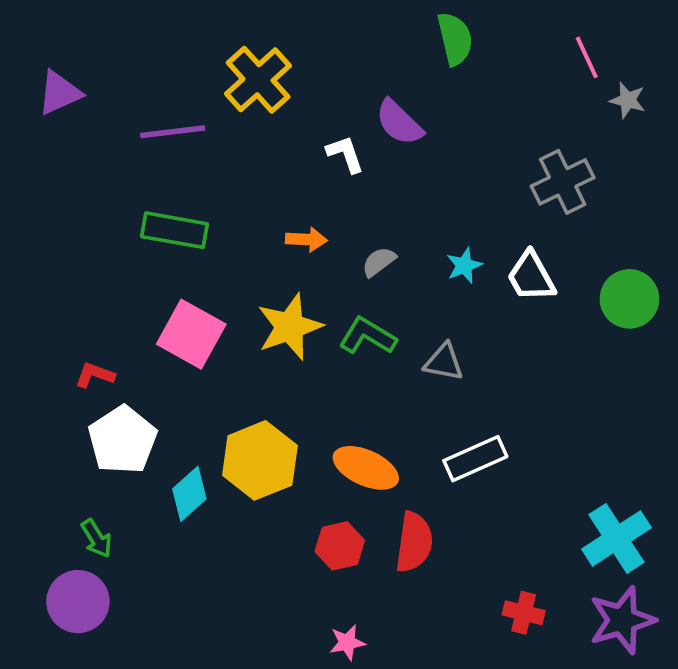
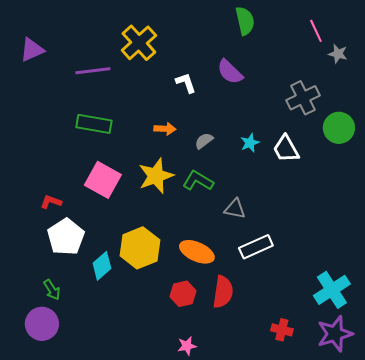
purple semicircle: (399, 122) -> (230, 72), moved
green circle: (629, 299) -> (339, 128), moved
gray triangle: (444, 362) -> (235, 209), moved

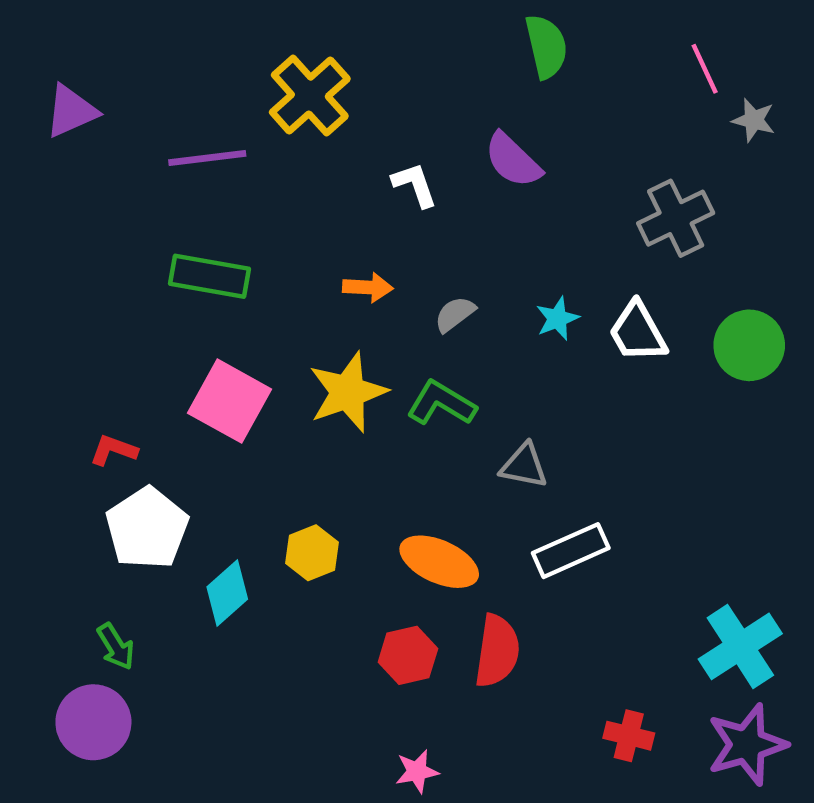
green circle: (339, 128) -> (749, 345), moved
yellow hexagon: (140, 248) -> (312, 553), size x0.6

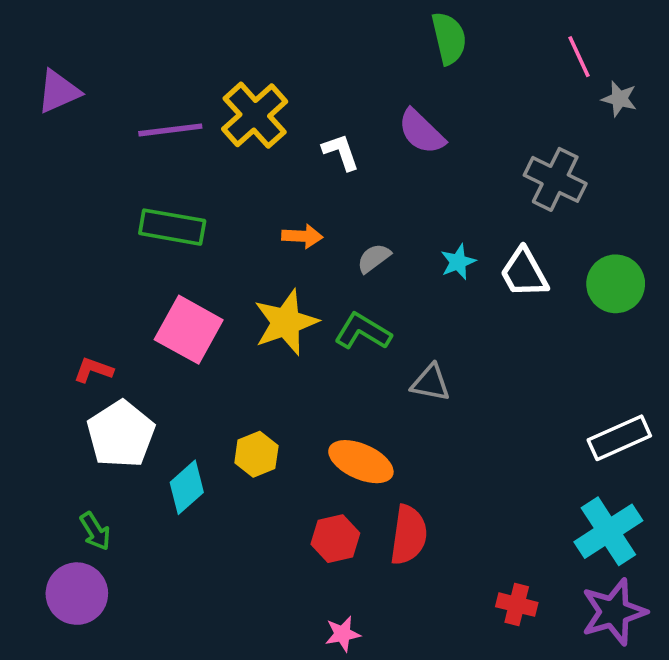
yellow cross: (310, 96) -> (255, 115), moved
gray cross: (676, 218) -> (555, 179), turned -38
white rectangle: (571, 551) -> (619, 438), moved

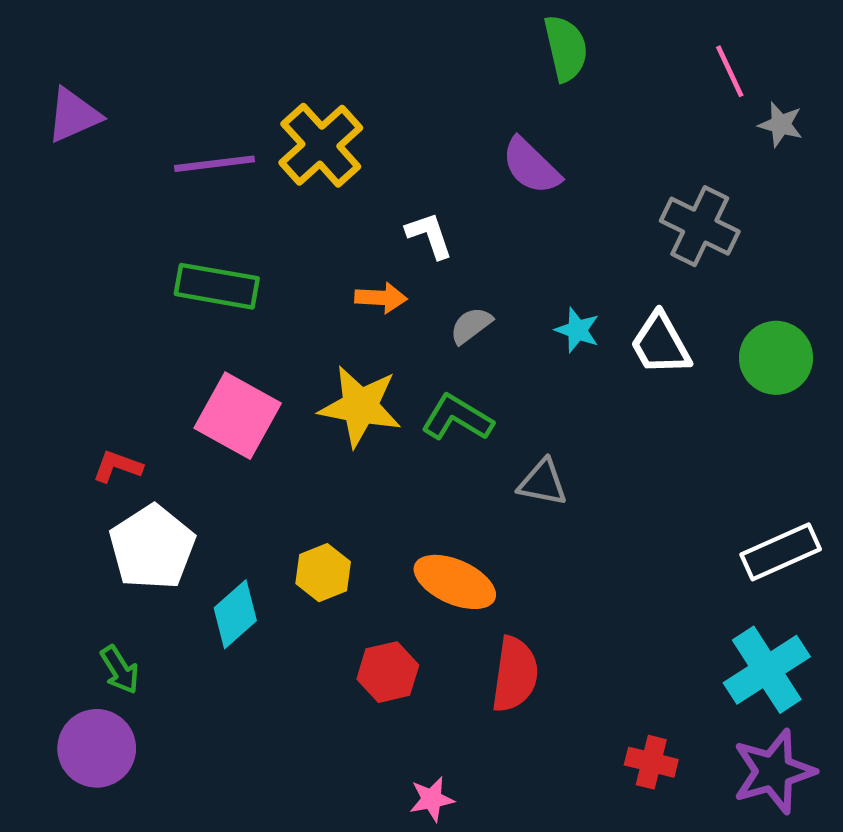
white L-shape: (341, 152) -> (429, 235), moved
cyan star: (458, 262) -> (577, 330), turned -30
yellow star: (286, 322) -> (360, 406), turned 30
red hexagon: (335, 539) -> (388, 672), moved

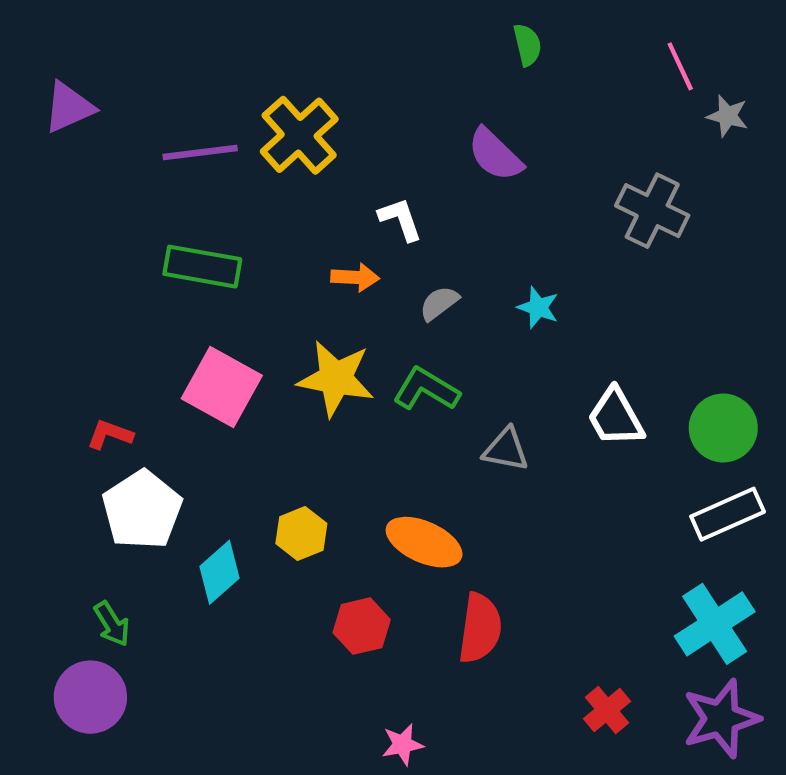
green semicircle: (566, 48) -> (527, 45), size x0.7
white trapezoid: (660, 344) -> (616, 417), moved
green circle: (776, 358) -> (723, 428), moved
red cross: (651, 762) -> (607, 710), turned 36

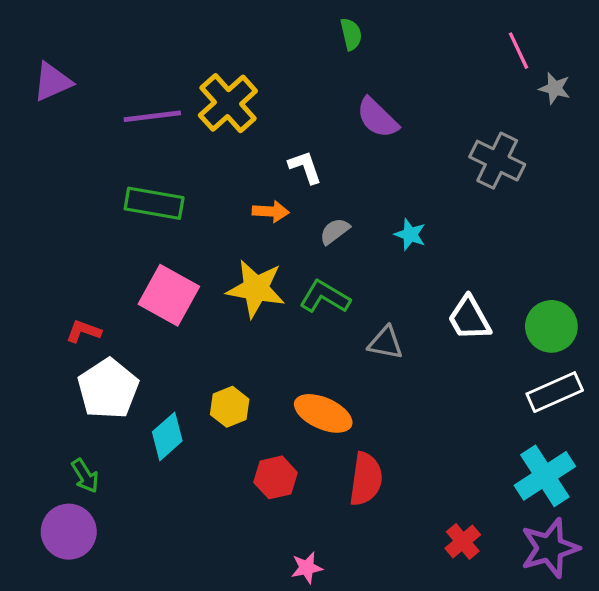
green semicircle: (527, 45) -> (351, 34), moved

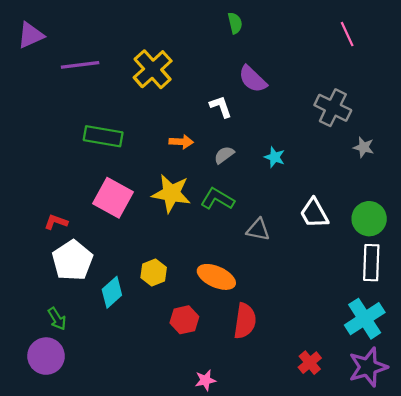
purple triangle: (52, 82) -> (31, 35), moved
gray star: (555, 88) -> (364, 147), moved
purple line: (152, 116) -> (80, 65), moved
white L-shape: (305, 167) -> (221, 107), moved
white rectangle: (555, 392) -> (371, 263), turned -64

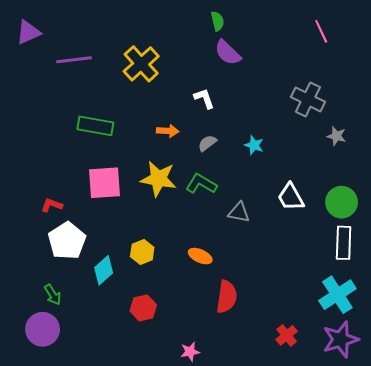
purple semicircle: (253, 79) -> (228, 53), moved
pink square: (113, 198) -> (105, 183), turned -33
orange ellipse: (216, 277) -> (200, 256), size x0.7
red hexagon: (184, 320) -> (143, 308), moved

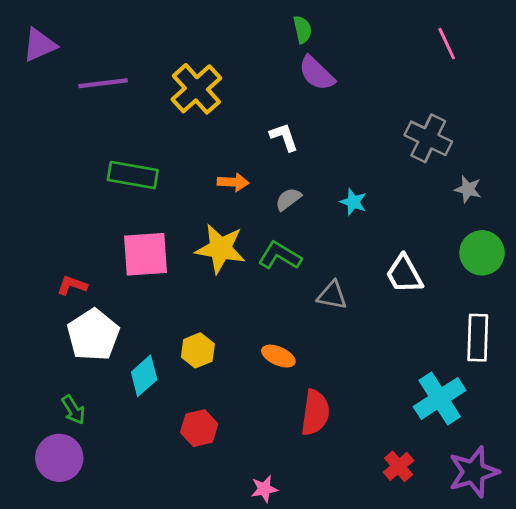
green circle: (342, 202) -> (482, 253), moved
cyan cross: (337, 295) -> (440, 398), moved

